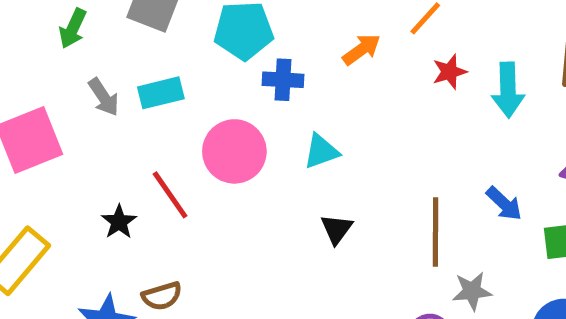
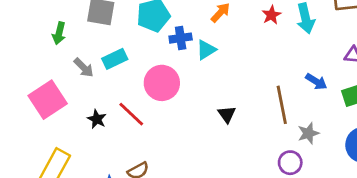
cyan triangle: (321, 151) -> (206, 50), moved
black star: (119, 222) -> (97, 119), moved

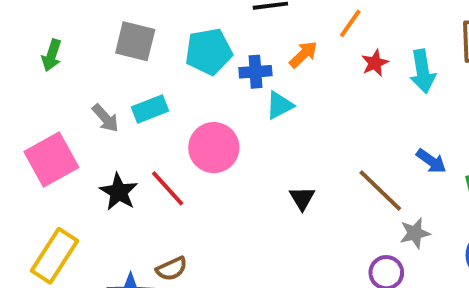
green arrow: (59, 33) -> (52, 55), moved
blue cross: (181, 38) -> (255, 72), moved
brown line: (282, 105) -> (380, 190), turned -39
black star: (97, 119) -> (119, 192), size x1.4

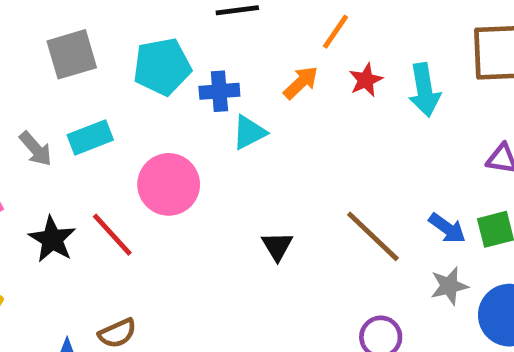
gray square: (135, 41) -> (72, 54), turned -30
orange arrow: (303, 54) -> (301, 83), moved
blue arrow: (431, 161) -> (447, 228), moved
gray star: (415, 233) -> (449, 286), moved

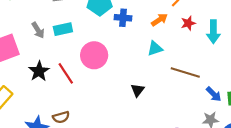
cyan triangle: (249, 132) -> (155, 48), moved
brown line: (373, 236) -> (185, 72), moved, turned -36

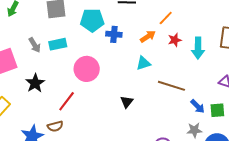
red line: (66, 73) -> (67, 101), moved, turned 70

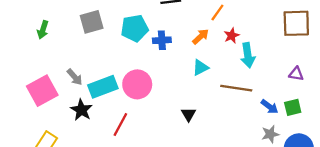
cyan rectangle: (58, 44) -> (103, 87), moved, size x1.4
gray arrow: (35, 45) -> (75, 77), moved
cyan arrow: (198, 48) -> (248, 55), moved

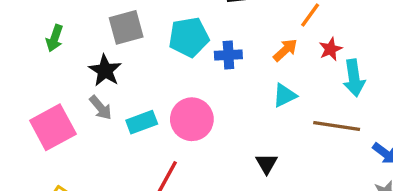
cyan rectangle: (103, 87) -> (142, 122), size x0.7
black star: (81, 110) -> (105, 71), moved

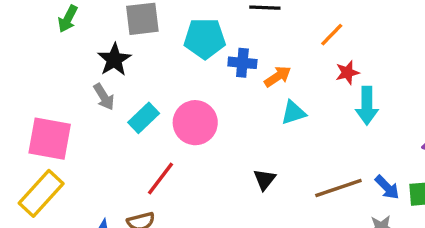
orange arrow: (285, 50) -> (278, 76), moved
cyan rectangle: (142, 122) -> (144, 118), turned -32
brown line: (337, 126) -> (338, 188), moved, turned -36
pink square: (53, 127) -> (50, 139), moved, turned 30

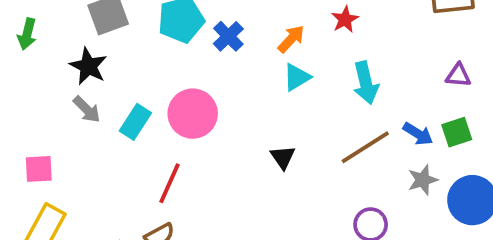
blue cross: (242, 63) -> (228, 36), turned -36
orange arrow: (278, 76) -> (291, 39), moved
cyan arrow: (367, 106) -> (366, 83), moved
pink square: (50, 139) -> (39, 169), size x0.6

